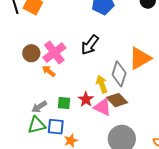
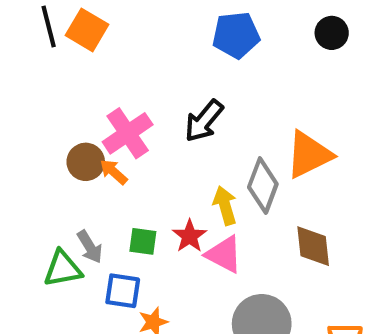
brown circle: (31, 53) -> (86, 162), moved
brown diamond: (117, 100) -> (313, 246), moved, turned 35
gray arrow: (39, 107) -> (90, 247), turned -91
green triangle: (37, 125) -> (63, 269), moved

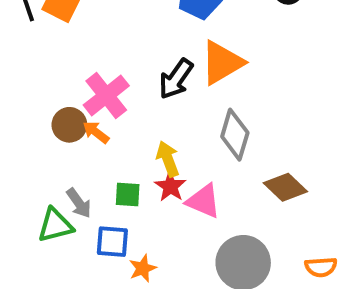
orange triangle: (309, 155) -> (222, 63), moved
yellow arrow: (225, 206) -> (168, 159), moved
brown diamond: (313, 246) -> (285, 187), turned -36

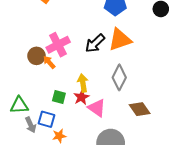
gray arrow: (79, 203) -> (31, 125), moved

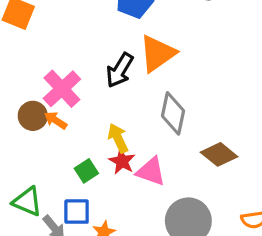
green square: (59, 97) -> (86, 171), turned -32
green triangle: (19, 105) -> (27, 201), turned 42

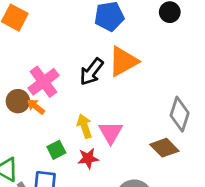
gray diamond: (173, 113) -> (180, 114), moved
red star: (122, 161) -> (88, 158), moved, turned 30
pink triangle: (151, 171) -> (111, 132), moved, turned 35

